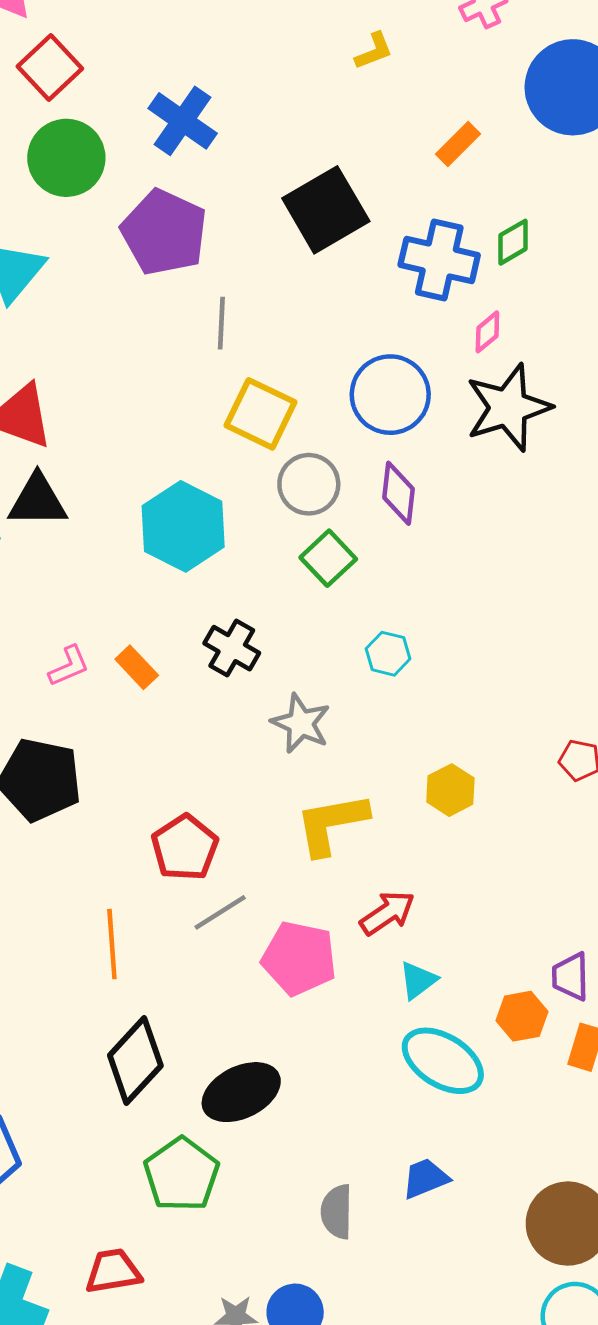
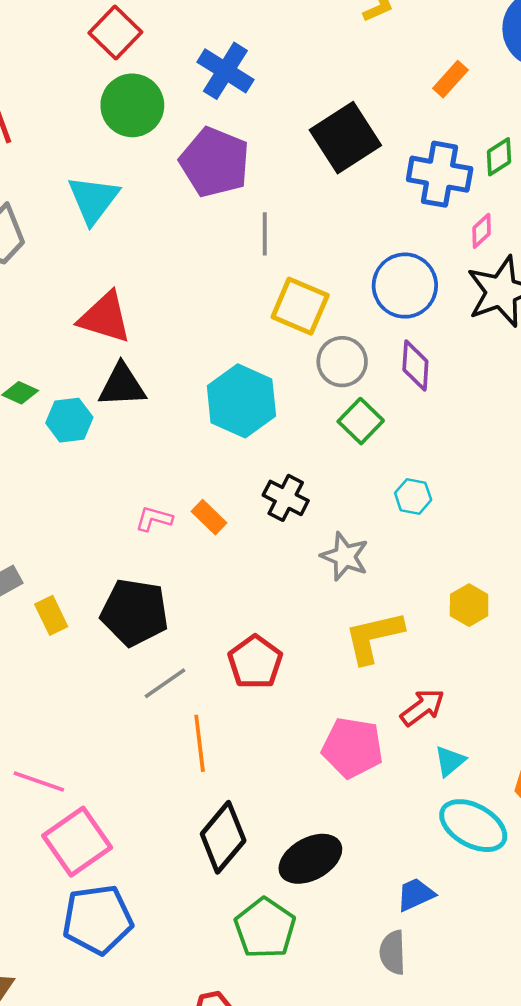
pink L-shape: (69, 666) -> (154, 519), turned -138
gray line: (220, 912) -> (165, 683), moved
blue trapezoid: (425, 1178) -> (416, 894), moved

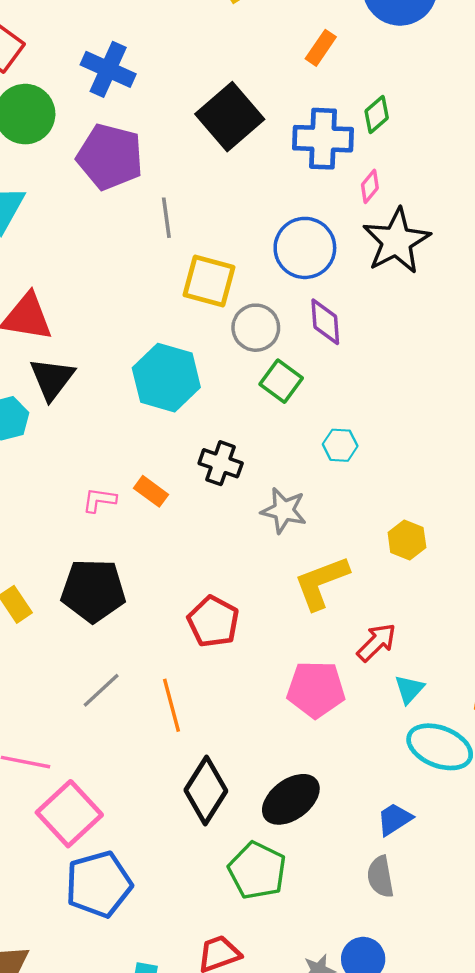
black triangle: (122, 385) -> (52, 379), turned -42
gray line: (165, 683) -> (101, 690), moved

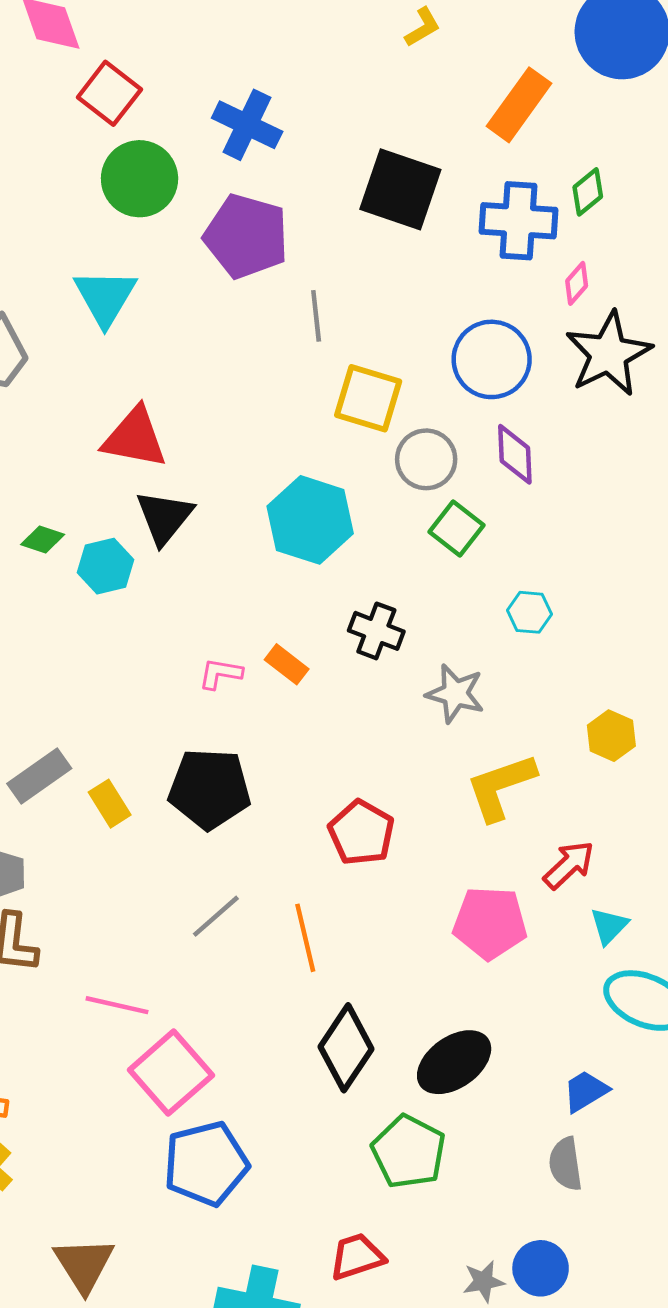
orange rectangle: (321, 48) -> (519, 105), size x1.6
black square: (230, 117) -> (400, 189), turned -32

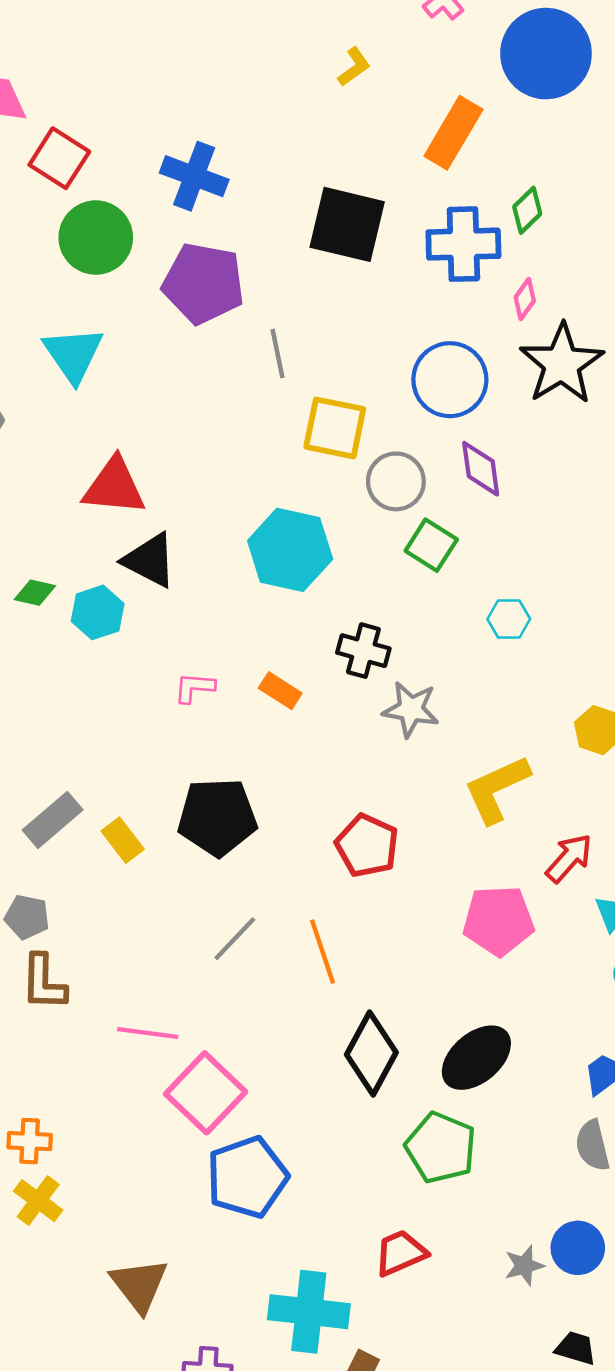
black triangle: (164, 517) -> (150, 560), turned -36
pink L-shape: (220, 674) -> (194, 688), moved
gray star: (455, 694) -> (411, 709), moved

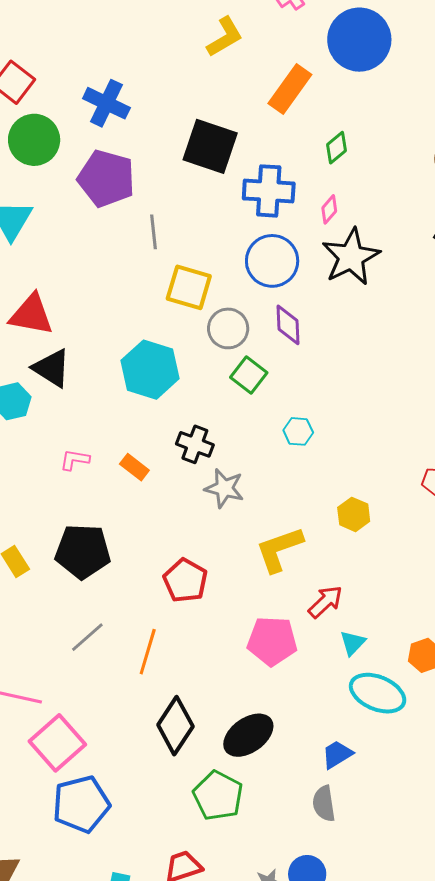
yellow L-shape: (354, 67) -> (225, 37), size x1.5
blue cross: (463, 244) -> (269, 191), moved
orange line: (322, 952) -> (148, 652), turned 30

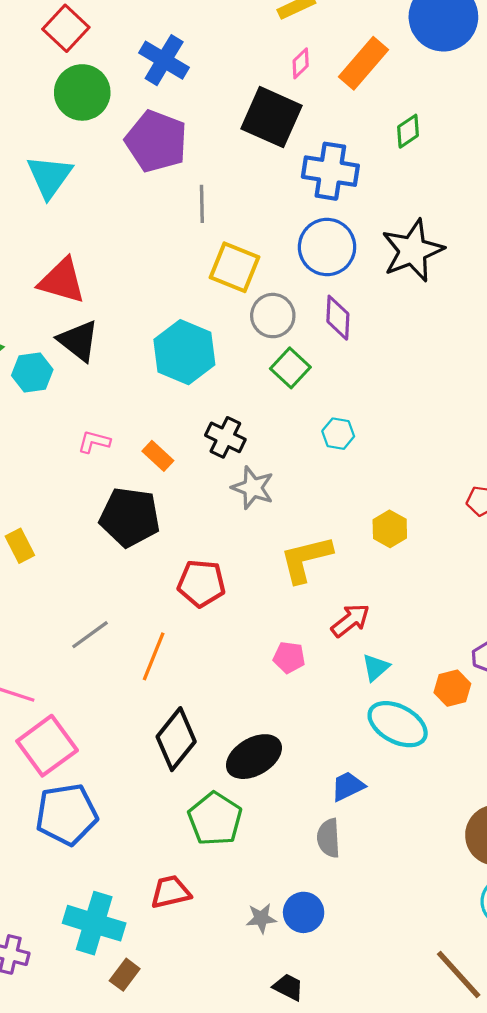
pink diamond: (329, 209) -> (301, 63), moved
black pentagon: (83, 551) -> (130, 517), moved
red pentagon: (185, 581) -> (201, 583), turned -30
pink pentagon: (272, 641) -> (289, 657), size x0.6

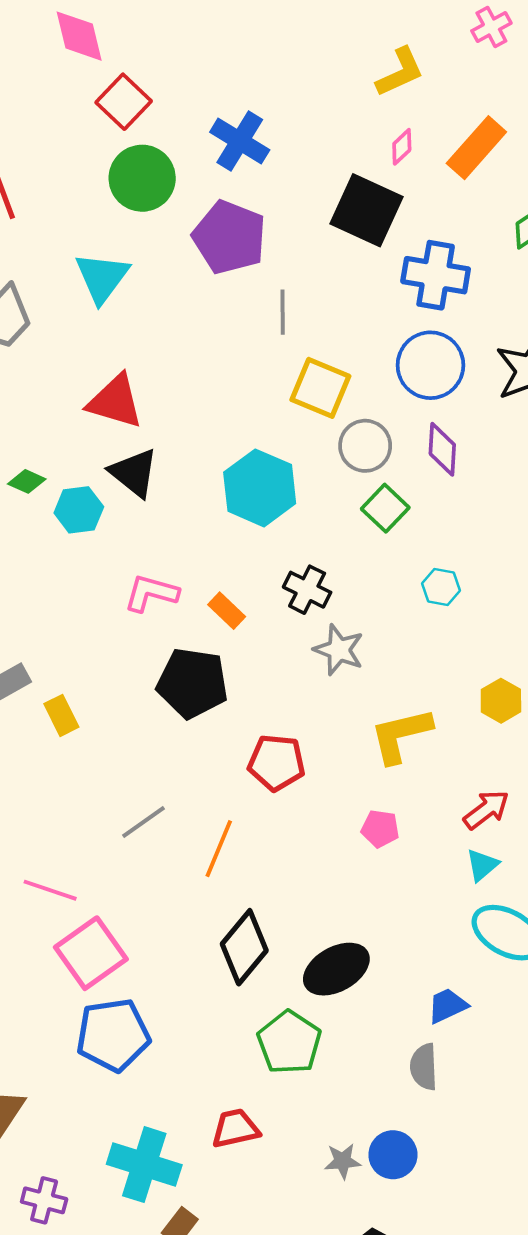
pink L-shape: (94, 442) -> (151, 593), size x1.4
red arrow: (350, 620) -> (486, 810), moved
pink pentagon: (289, 657) -> (380, 829), moved

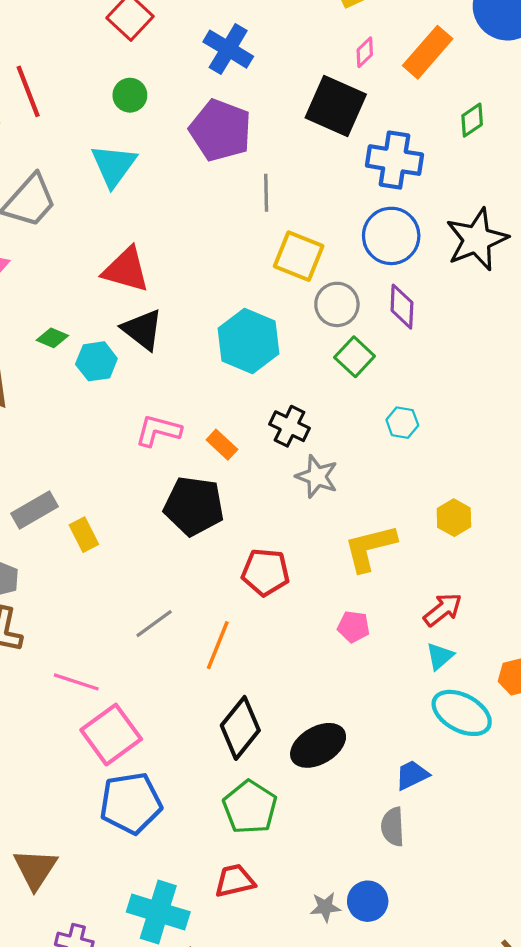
green circle: (142, 178) -> (130, 95), moved, size x0.6
green pentagon: (289, 1042) -> (250, 807), moved

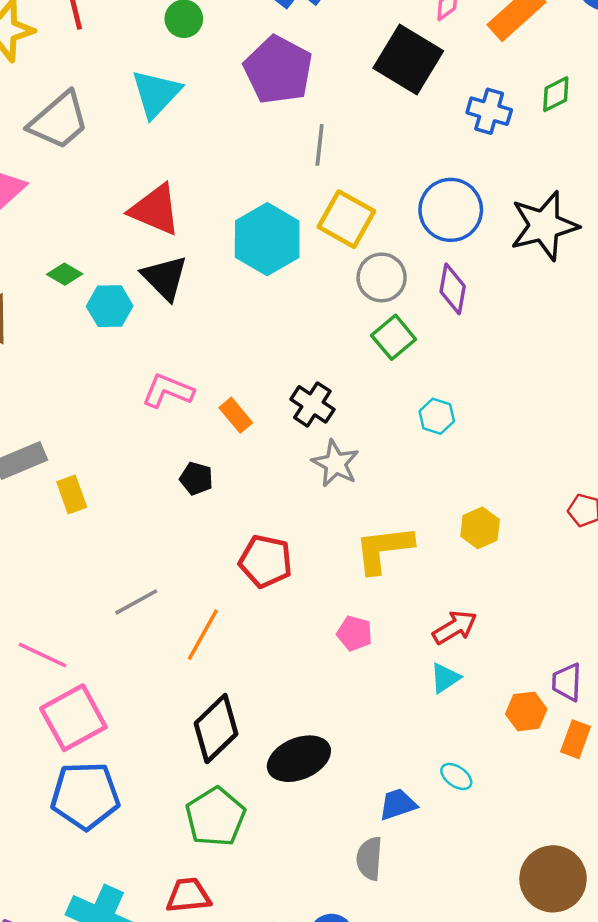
blue cross: (394, 160) -> (489, 111), moved, size x0.7
cyan hexagon: (249, 341) -> (267, 239), moved
black pentagon: (194, 506) -> (196, 479), size x0.5
cyan ellipse: (462, 713) -> (456, 776), moved, size x0.5

